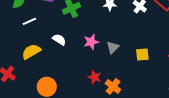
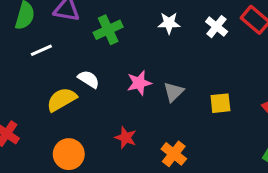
yellow semicircle: (31, 52) -> (62, 99), moved
red star: (95, 77) -> (126, 138), moved

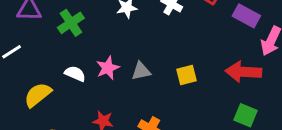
white semicircle: (89, 79) -> (75, 74), moved
gray triangle: (174, 92) -> (141, 71), turned 42

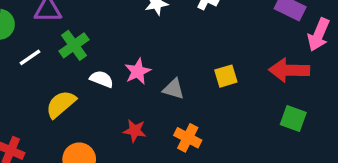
green cross: (71, 23) -> (74, 45), moved
gray triangle: (141, 71) -> (174, 89), moved, turned 30

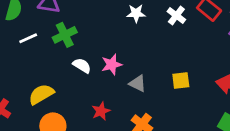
yellow semicircle: (61, 104) -> (41, 94), moved
red star: (135, 131) -> (101, 111), turned 30

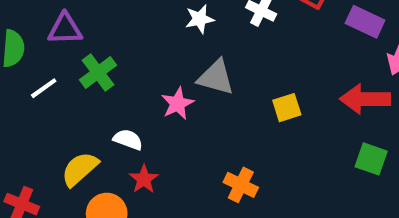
white semicircle: (82, 66) -> (128, 140), moved
gray triangle: (138, 83) -> (216, 77), moved, size x1.4
red star: (101, 111) -> (144, 179), moved

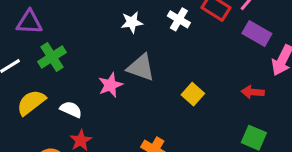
red arrow: (365, 99) -> (253, 92), size x0.6
yellow square: (287, 108) -> (193, 94), turned -35
yellow semicircle: (80, 169) -> (31, 102), moved

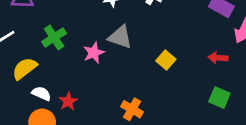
green cross: (52, 57) -> (54, 38), moved
white semicircle: (71, 109) -> (41, 94), moved

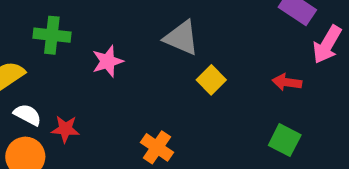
gray triangle: (120, 37) -> (182, 38), moved
green cross: (54, 38) -> (52, 35), turned 35
red star: (68, 101) -> (65, 129), turned 30

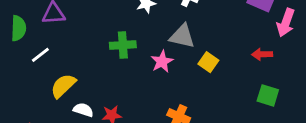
green cross: (52, 35) -> (123, 45), moved
pink star: (108, 61) -> (162, 61), moved

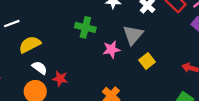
gray triangle: (182, 36) -> (133, 35), turned 40
white line: (40, 55) -> (12, 24), moved

